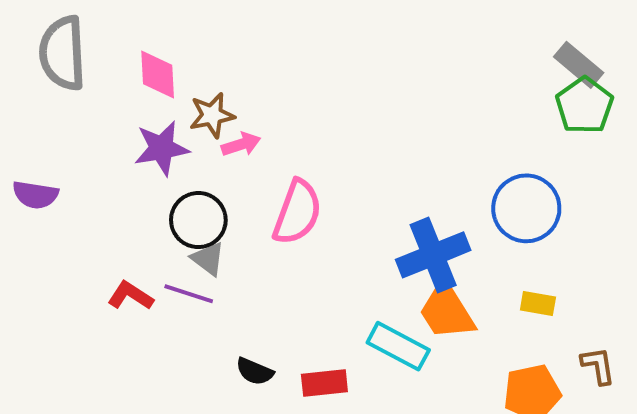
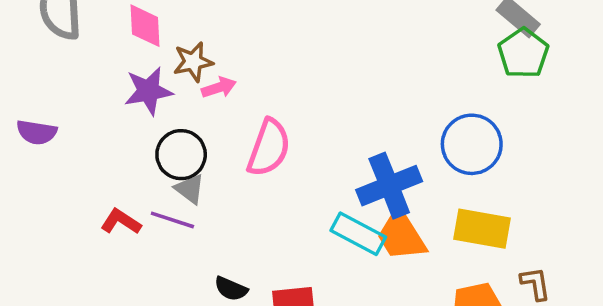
yellow rectangle: (538, 303) -> (482, 229), size x1.8
cyan rectangle: (398, 346) -> (358, 234), moved

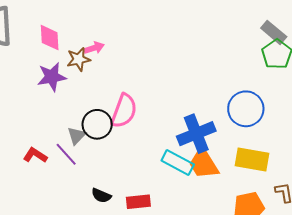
pink arrow: (219, 88) -> (94, 48), moved
black circle: (181, 155) -> (97, 124), moved
gray triangle: (190, 189) -> (76, 136), turned 36
purple line: (172, 220) -> (66, 154), turned 30

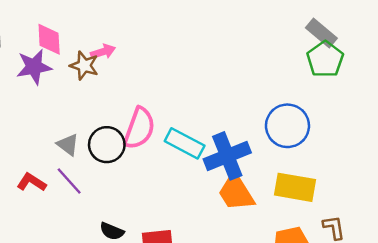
brown star: (79, 59) -> (84, 66), turned 30
purple star: (52, 77) -> (34, 67), moved
gray triangle: (76, 136) -> (68, 145), moved, turned -36
cyan rectangle: (178, 163) -> (185, 143), moved

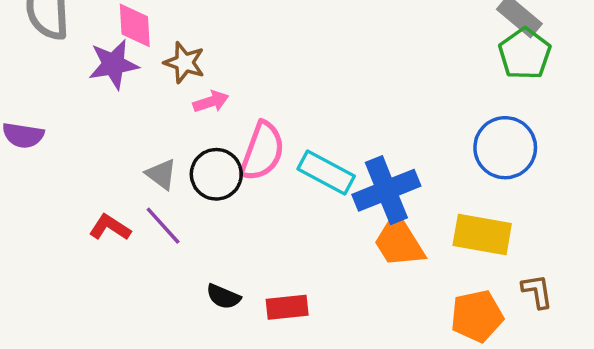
pink arrow: (103, 52) -> (211, 102), moved
blue circle: (287, 126) -> (505, 148), moved

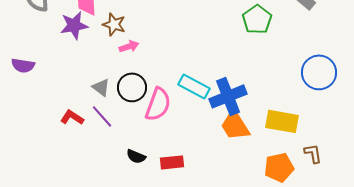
green pentagon: (525, 54) -> (257, 19), moved
blue circle: (505, 148) -> (319, 72), moved
pink semicircle: (262, 151) -> (158, 104), moved

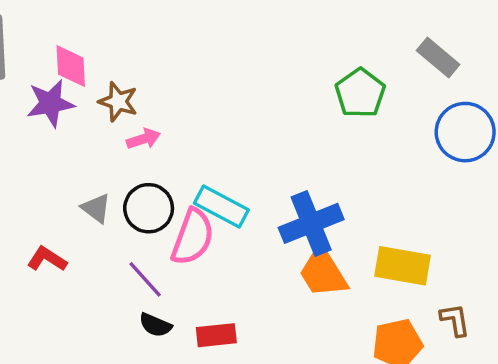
blue circle: (319, 72) -> (465, 132), moved
cyan rectangle: (194, 86) -> (221, 207), moved
purple line: (102, 116) -> (145, 279), moved

